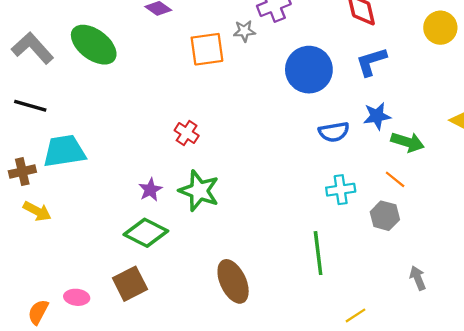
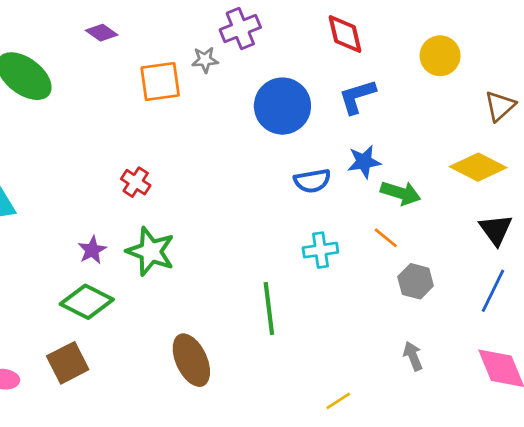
gray hexagon: (385, 216) -> (416, 281), moved
green line: (318, 253) -> (269, 308), moved

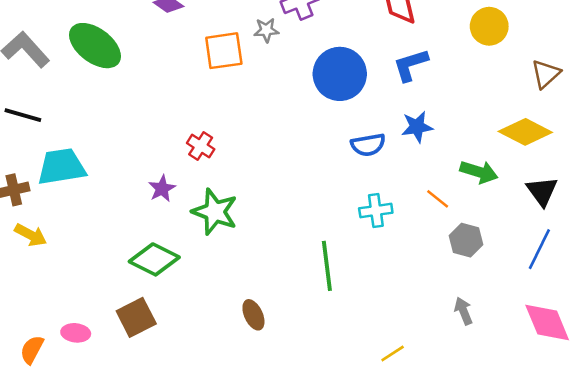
green arrow: (401, 193) -> (479, 172), moved
purple star: (92, 250) -> (162, 189), moved
brown ellipse: (191, 360) -> (253, 315), size x0.6

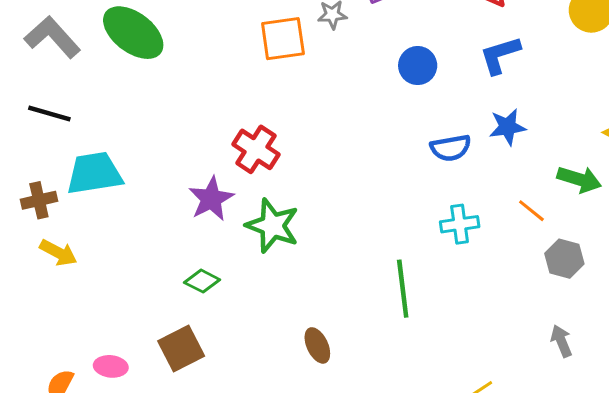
blue circle: (340, 74) -> (418, 66), size x0.6
red cross: (201, 146) -> (256, 149), size x1.4
purple star: (162, 189) -> (211, 199), size x1.4
green diamond: (154, 259) -> (202, 281), size x0.6

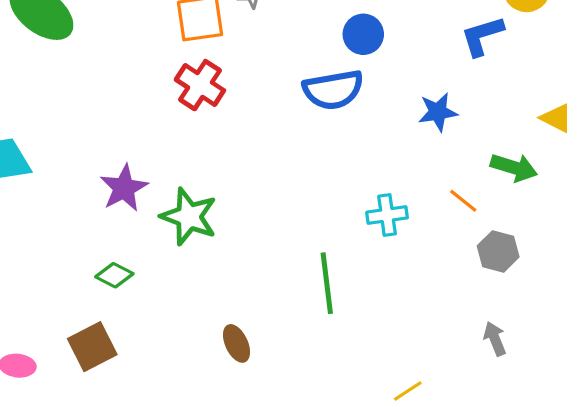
blue L-shape: (500, 55) -> (482, 36), moved
blue circle: (418, 66) -> (363, 34), moved
blue semicircle: (451, 148) -> (333, 90), moved, size x1.4
red cross: (256, 149) -> (200, 85), moved

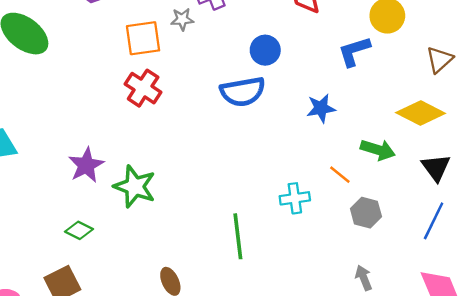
cyan cross: (387, 215) -> (295, 198), moved

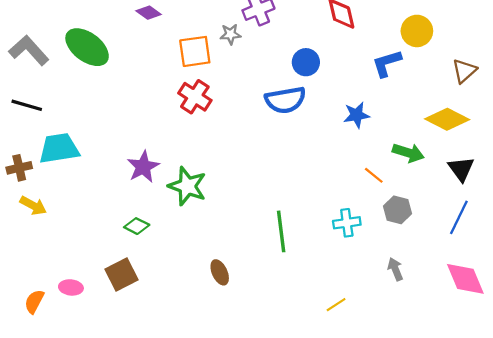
cyan cross: (295, 198) -> (347, 223), moved

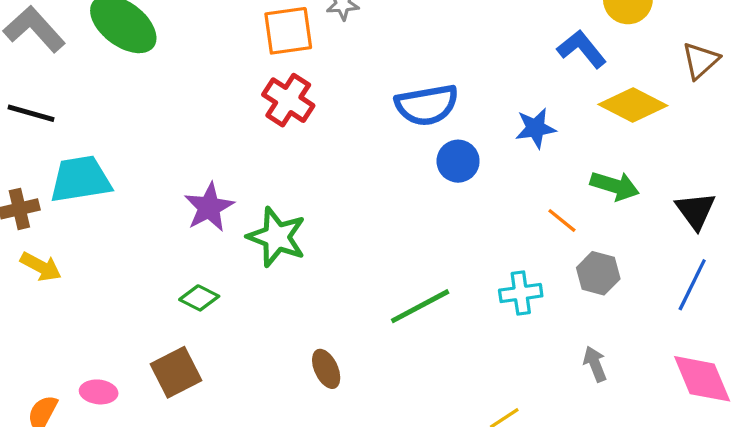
blue circle: (306, 62) -> (458, 161), moved
blue L-shape: (387, 63) -> (582, 49), turned 68
yellow diamond: (447, 119) -> (633, 105), moved
green line: (281, 231) -> (420, 306), turned 69

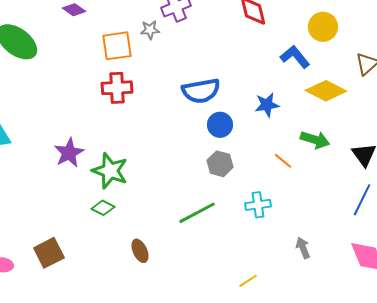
red cross: (288, 100) -> (117, 88), turned -36
gray hexagon: (598, 273) -> (220, 164), moved
green diamond: (199, 298) -> (103, 208), moved

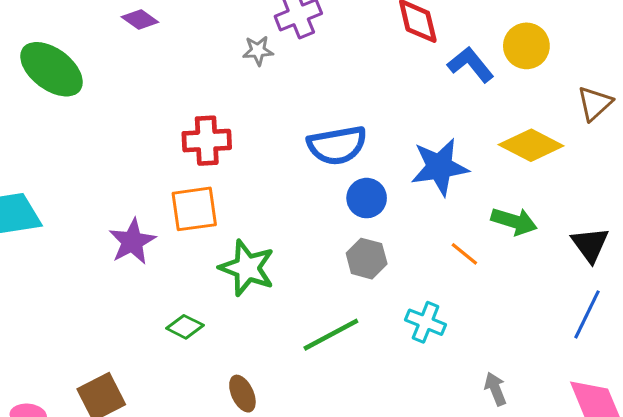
orange square: (117, 46) -> (194, 209), moved
blue L-shape: (295, 57) -> (471, 65), moved
blue star: (267, 105) -> (440, 167), size x1.5
green star: (110, 171) -> (247, 268), moved
cyan cross: (258, 205) -> (426, 322), turned 30

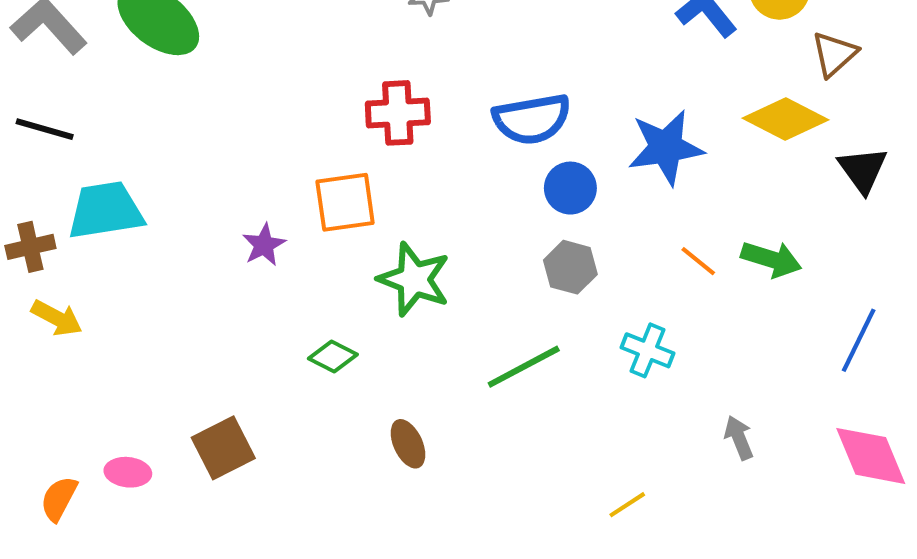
brown triangle: (595, 103) -> (834, 54), moved
red cross: (207, 141) -> (398, 113), moved
green arrow: (514, 221) -> (771, 259), moved
purple star: (132, 241) -> (264, 245), size x0.7
black triangle: (590, 245) -> (863, 170), moved

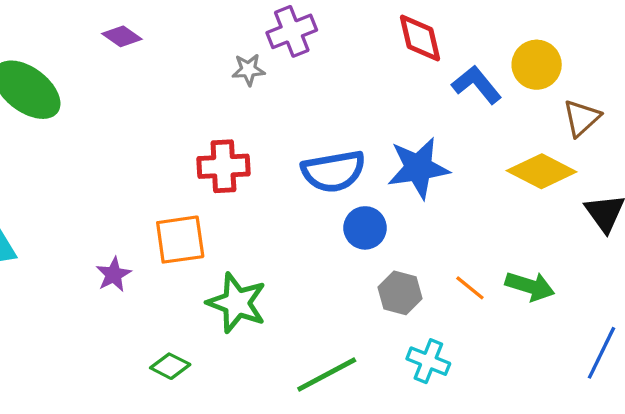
blue star: (666, 147) -> (418, 168), moved
gray hexagon: (570, 267) -> (400, 293), moved

